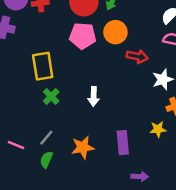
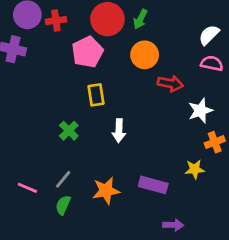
pink pentagon: (83, 36) -> (87, 52), moved, turned -30
yellow rectangle: (43, 66) -> (96, 95), moved, size x0.7
purple rectangle: (123, 143) -> (153, 185), turned -70

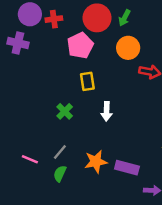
purple rectangle: (153, 185) -> (127, 168), moved

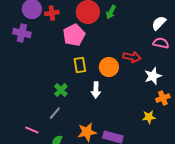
orange circle: (128, 48) -> (109, 67), moved
gray line: (60, 152) -> (55, 113), moved

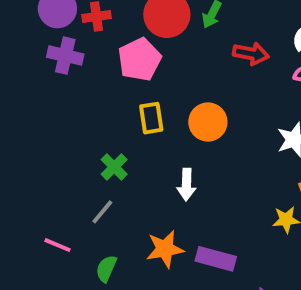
purple cross: (22, 33) -> (65, 56), moved
red arrow: (132, 57) -> (251, 54), moved
white arrow: (96, 90) -> (186, 185), moved

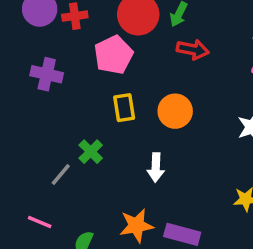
red arrow: (251, 54) -> (193, 50), moved
purple cross: (65, 56) -> (47, 74), moved
gray line: (102, 212) -> (61, 175), moved

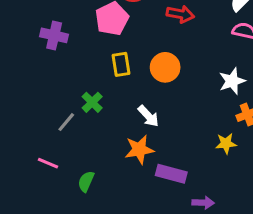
white arrow: (156, 167) -> (148, 116), turned -45
orange star: (136, 226) -> (139, 149), moved

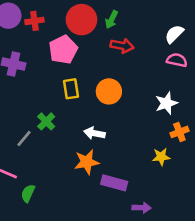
white arrow: (148, 116) -> (95, 133), turned 144
green semicircle: (86, 181) -> (28, 193), moved

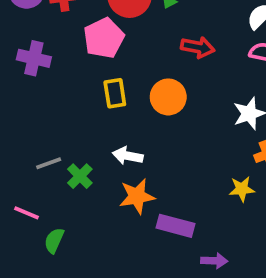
red arrow: (122, 46) -> (198, 47), moved
green cross: (46, 121) -> (80, 176), moved
white arrow: (95, 133) -> (128, 156), moved
gray line: (24, 138) -> (49, 163), turned 30

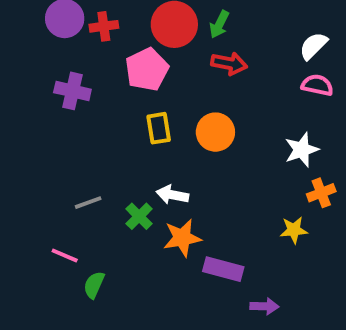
red arrow: (198, 47) -> (229, 64), moved
green cross: (80, 176) -> (139, 216), moved

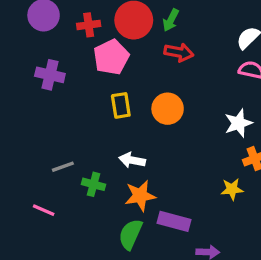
red cross: (104, 26) -> (89, 25), moved
green cross: (139, 216) -> (93, 184), moved, turned -30
green semicircle: (94, 285) -> (130, 234), moved, size x1.4

